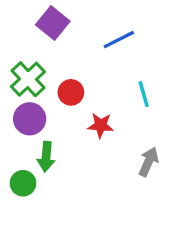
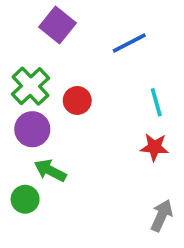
red star: (101, 125) -> (154, 147), moved
green arrow: (46, 157) -> (50, 171), turned 112
gray arrow: (149, 162) -> (162, 215), moved

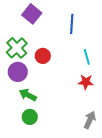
blue line: (129, 43) -> (72, 24), turned -60
green circle: (25, 199) -> (30, 117), moved

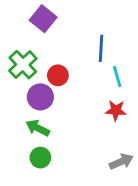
blue line: (72, 24) -> (101, 48), moved
purple circle: (18, 72) -> (40, 97), moved
gray arrow: (90, 120) -> (121, 162), turned 42

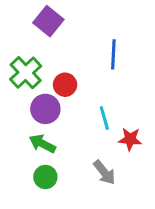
cyan line: (117, 77) -> (104, 118), moved
red star: (116, 110) -> (130, 139), moved
gray arrow: (121, 162) -> (104, 172), moved, turned 75

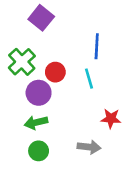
cyan line: (104, 118) -> (89, 79), moved
green arrow: (42, 144) -> (36, 122), turned -40
gray arrow: (104, 172) -> (89, 147), turned -45

